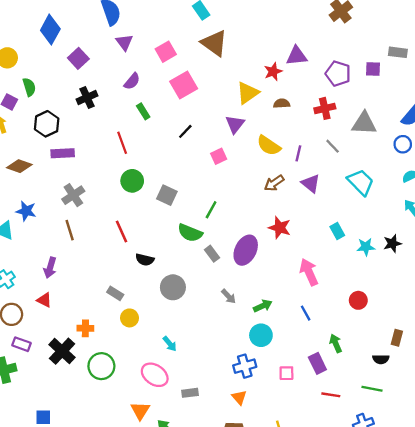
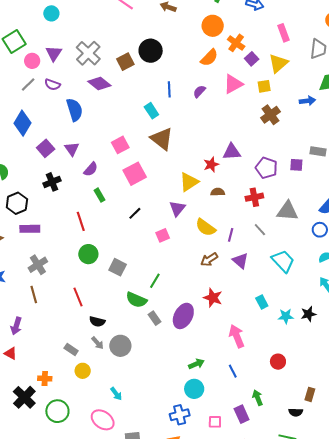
purple triangle: (124, 42) -> (72, 149), moved
gray arrow: (229, 296) -> (98, 343), moved

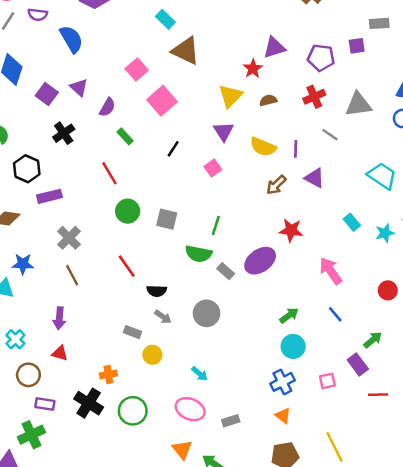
cyan trapezoid: (283, 261) -> (382, 176), moved
purple ellipse: (183, 316) -> (260, 261), turned 40
gray circle: (120, 346) -> (207, 313), moved
green arrow: (258, 398) -> (373, 340), turned 84

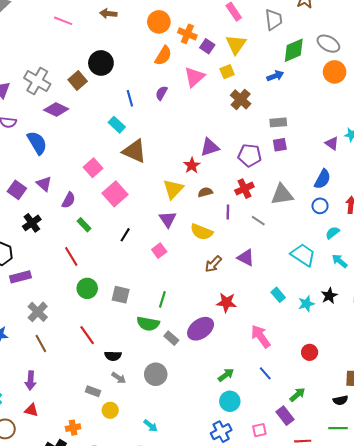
gray rectangle: (379, 23) -> (278, 122), moved
purple line: (296, 149) -> (228, 212), moved

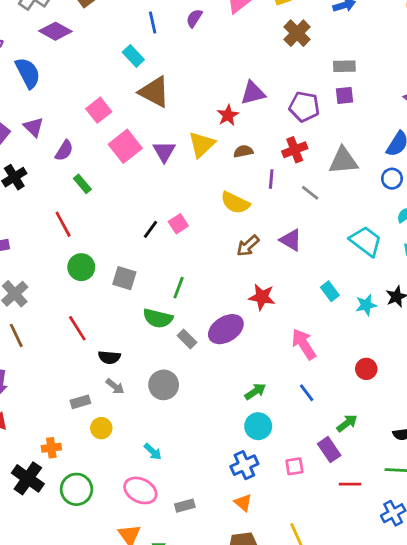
purple triangle: (168, 219) -> (164, 152), moved
black line: (125, 235) -> (151, 229), moved
gray rectangle: (93, 391) -> (80, 402), turned -40

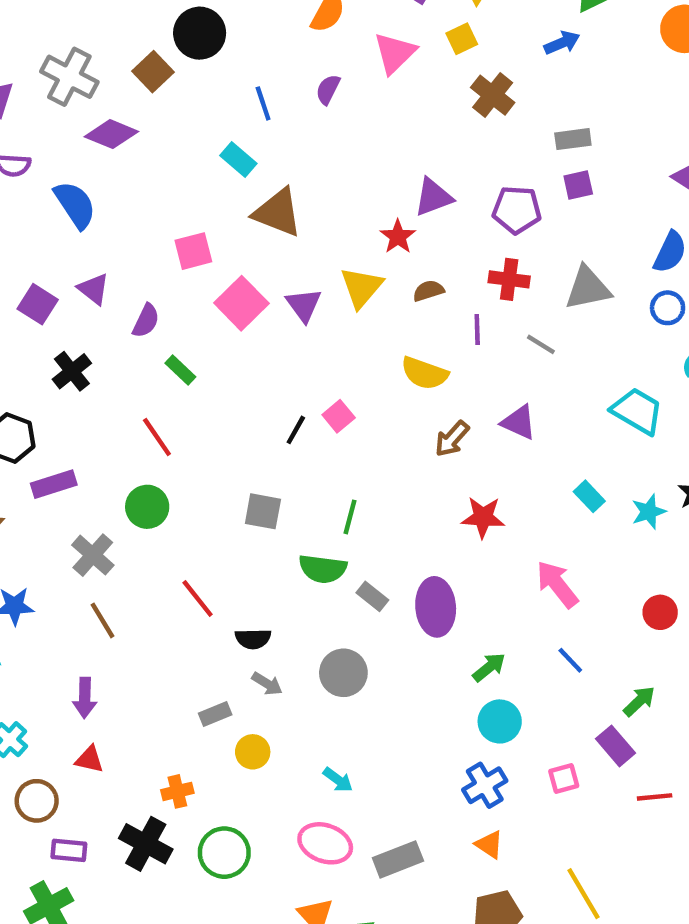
pink square: (99, 110) -> (193, 251), turned 30
red cross: (295, 150) -> (509, 279), turned 35
green circle: (81, 267) -> (147, 507), moved
purple ellipse: (226, 329) -> (436, 607), moved, turned -56
gray rectangle: (185, 506) -> (398, 859), size x1.5

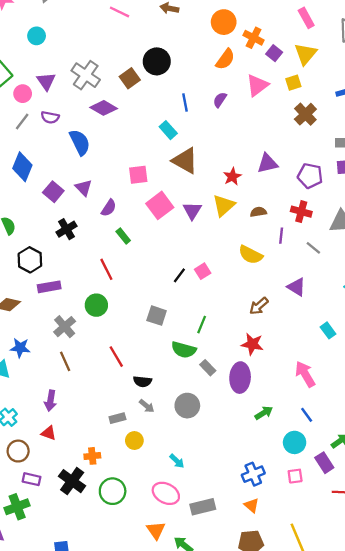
red star: (398, 237) -> (232, 177), moved
brown arrow: (452, 439) -> (259, 306), moved
red star: (483, 517) -> (252, 344), moved
cyan circle: (500, 721) -> (295, 442), moved

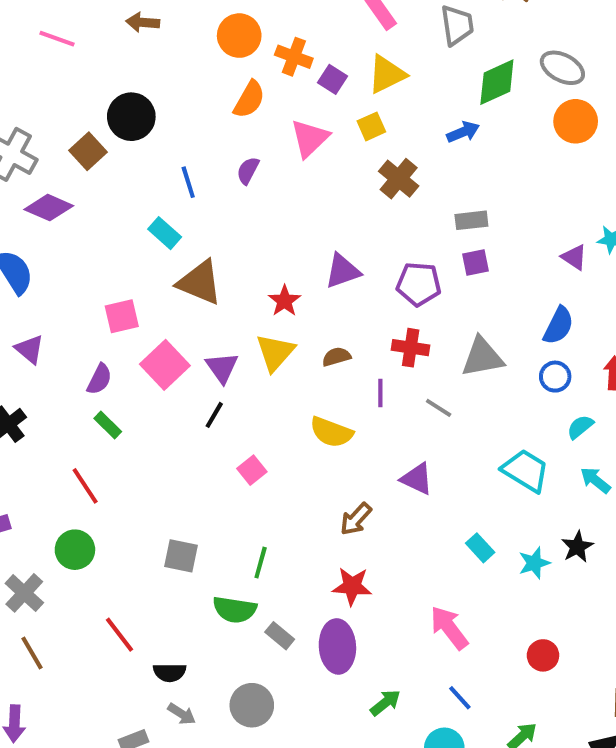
yellow triangle: (305, 54) -> (387, 74), turned 30
purple semicircle: (109, 208) -> (99, 379), moved
black line: (179, 275) -> (214, 415), moved

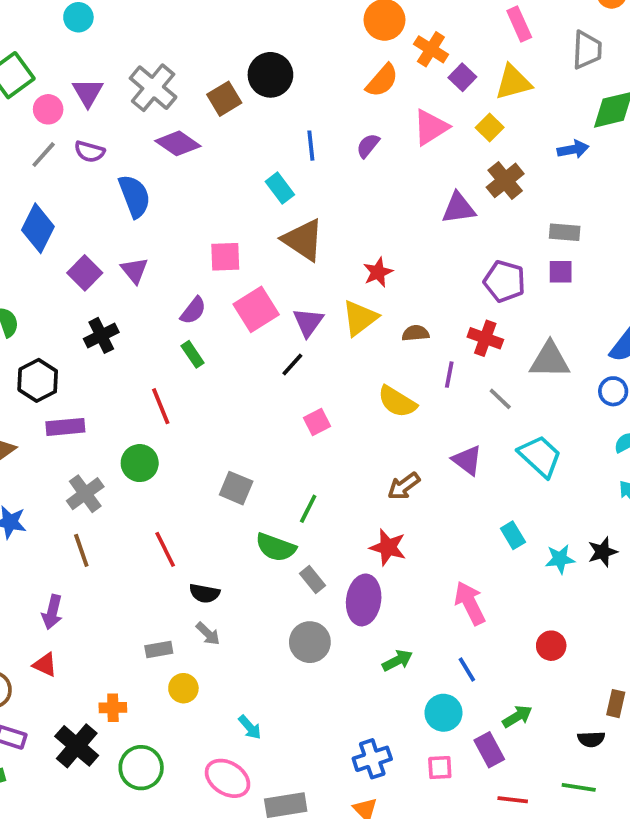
yellow square: (371, 126) -> (490, 128), turned -32
purple triangle: (342, 271) -> (459, 208), moved
cyan trapezoid: (526, 471) -> (540, 456), moved
gray circle: (252, 705) -> (310, 642), moved

